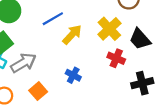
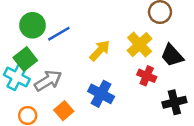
blue line: (53, 19) -> (59, 34), moved
blue cross: (73, 75) -> (101, 94), size x1.5

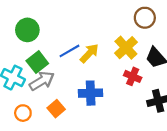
blue line: (59, 34) -> (69, 51), moved
green square: (25, 59) -> (37, 62), moved
blue cross: (101, 94) -> (91, 93), turned -30

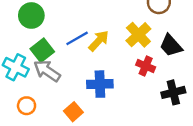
gray arrow: (42, 81) -> (47, 71), turned -115
orange square: (56, 109) -> (73, 112), moved

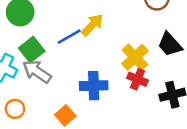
yellow cross: (138, 35) -> (135, 57), moved
yellow arrow: (99, 41) -> (92, 25), moved
red cross: (146, 66) -> (138, 79), moved

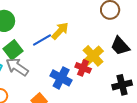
red cross: (138, 79) -> (83, 68), moved
blue cross: (94, 86) -> (61, 78), turned 30

